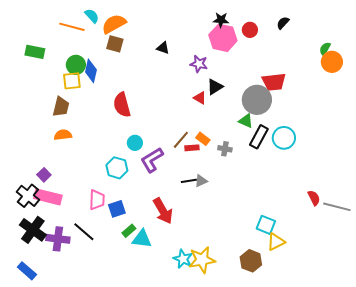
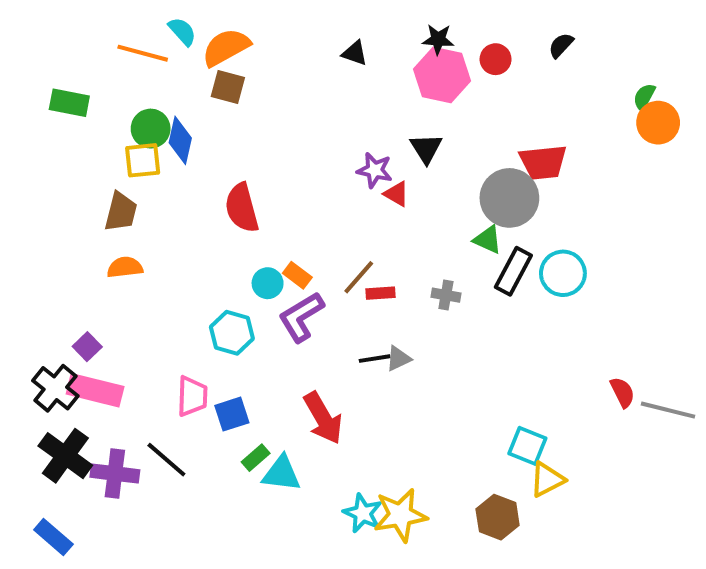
black triangle: (163, 48) -> (355, 53), moved
purple star: (199, 64) -> (375, 170), moved
black triangle: (215, 87) -> (426, 148), moved, turned -30
orange rectangle: (203, 139) -> (297, 275), moved

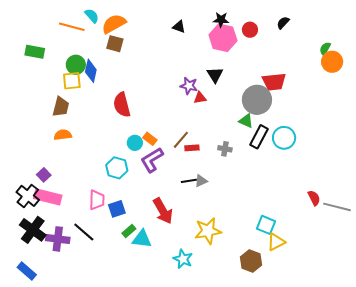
red triangle: (396, 194) -> (200, 98), turned -40
yellow star: (400, 515) -> (208, 231), moved

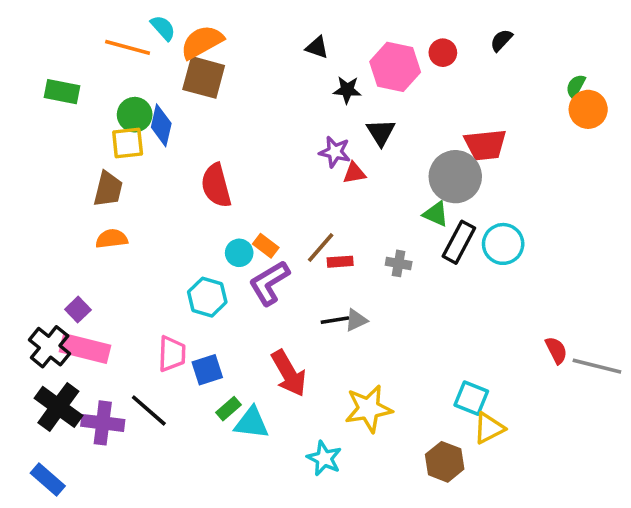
black star: (221, 20) -> (347, 90), moved
brown square: (115, 44) -> (204, 77), size x1.4

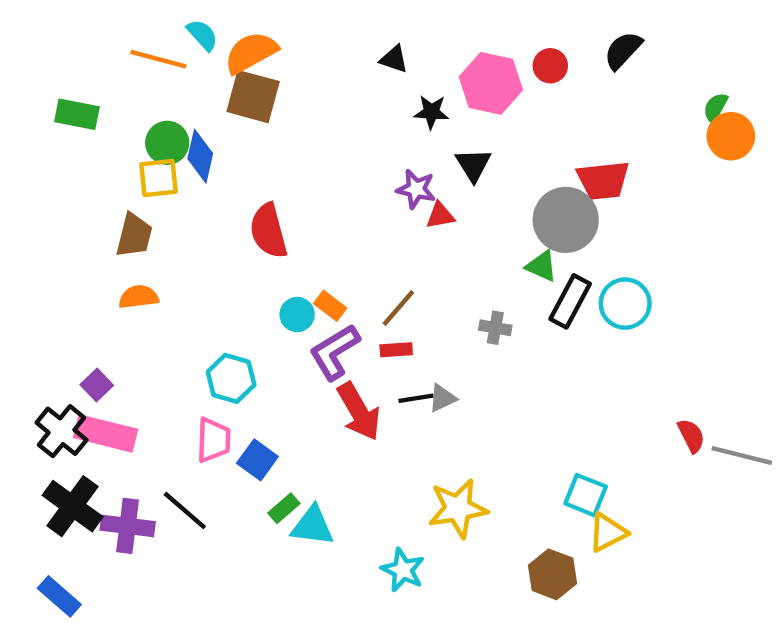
black semicircle: (501, 40) -> (623, 50), size x1.4
red rectangle: (340, 262) -> (396, 350), moved
cyan hexagon: (207, 297) -> (231, 378), moved
blue square: (207, 370) -> (257, 460), turned -36
red arrow: (289, 373) -> (359, 411), moved

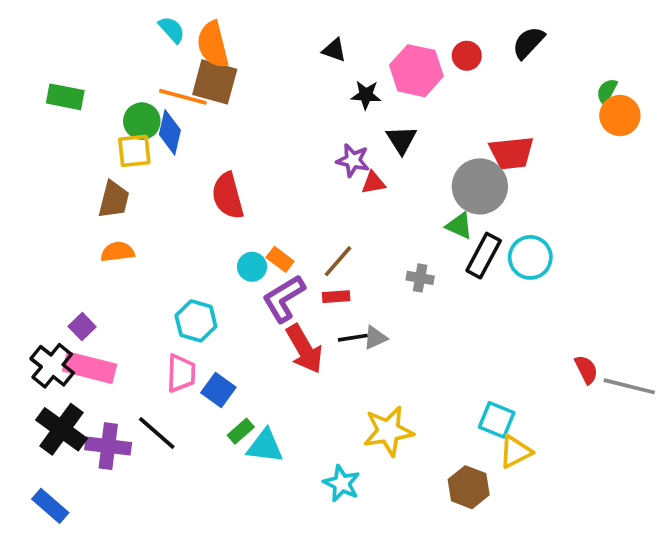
orange semicircle: (251, 53) -> (213, 45), turned -75
orange line: (158, 59) -> (183, 97), moved

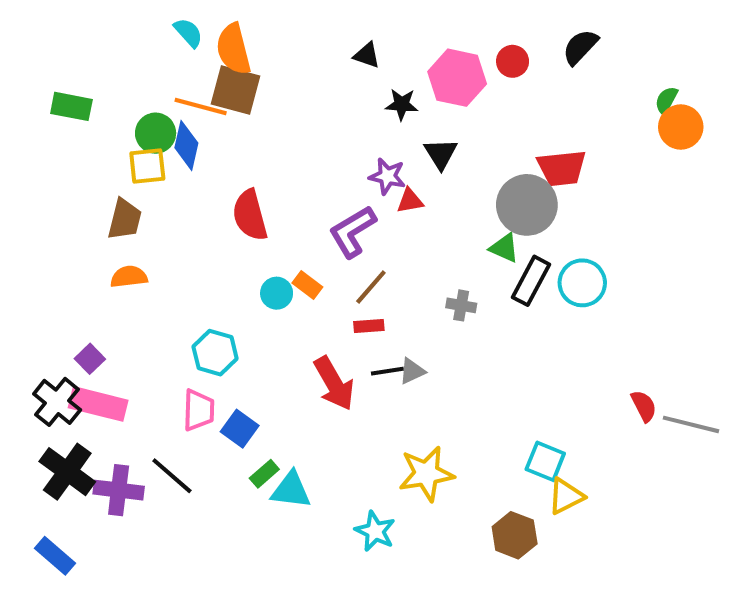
purple L-shape: (284, 299) -> (352, 232), moved

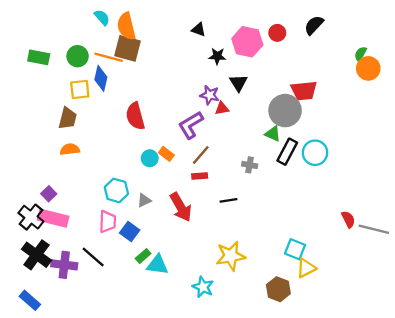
green circle: (156, 133) -> (78, 56), moved
black line: (387, 371) -> (228, 200), moved
gray triangle: (412, 371) -> (144, 200), moved

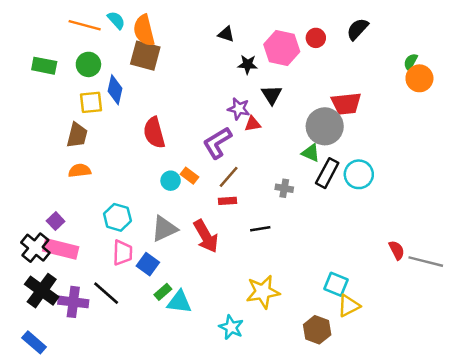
orange line: (109, 57) -> (85, 25), moved
cyan hexagon: (116, 190) -> (117, 217), moved
gray triangle: (144, 200) -> (164, 229), size x1.6

